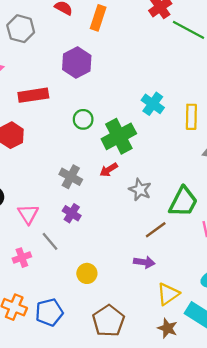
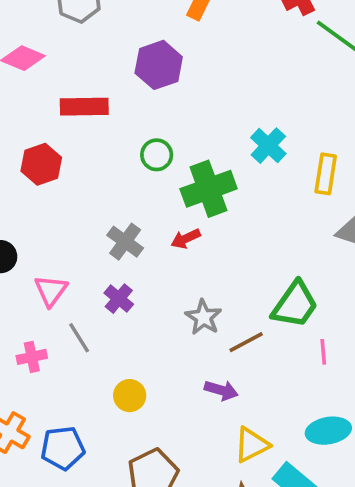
gray star: (140, 190) -> (203, 317), moved

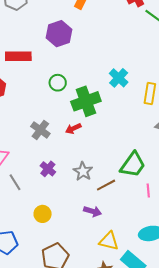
purple cross: (119, 299) -> (48, 169), moved
yellow triangle: (252, 445) -> (109, 241), turned 40

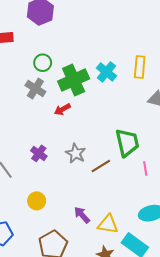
cyan cross: (119, 78) -> (106, 72), moved
gray cross: (40, 130) -> (35, 89), moved
green trapezoid: (133, 165) -> (127, 143), turned -44
purple arrow: (92, 211) -> (82, 215), moved, turned -144

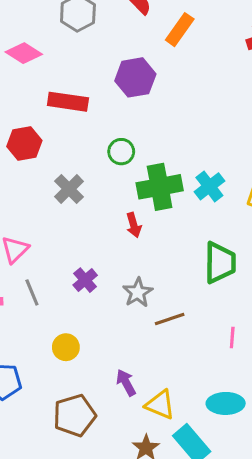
gray cross: (35, 89) -> (69, 189), moved
red arrow: (62, 109) -> (134, 225), turned -91
green trapezoid: (127, 143) -> (220, 263), moved

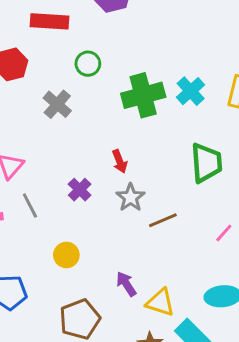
green circle: (121, 152) -> (88, 64), moved
red arrow: (134, 225) -> (120, 161), moved
pink line: (232, 338) -> (224, 233), turned 42

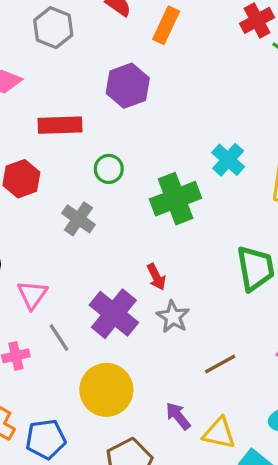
cyan cross: (191, 91) -> (228, 160), moved
purple cross: (80, 190) -> (114, 314), size x1.8
brown line: (163, 220) -> (220, 364), moved
yellow circle: (66, 255) -> (106, 390), size x1.8

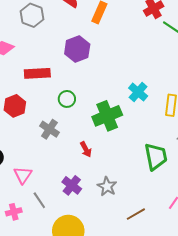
red arrow: (156, 277) -> (86, 149), moved
purple cross: (114, 314) -> (72, 185), size x0.7

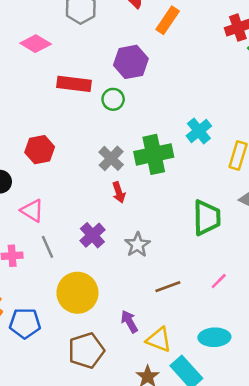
green circle: (67, 99) -> (113, 99), moved
red hexagon: (15, 106) -> (40, 150), moved
gray cross: (49, 129) -> (111, 158), moved
pink triangle: (23, 175) -> (32, 211), turned -42

